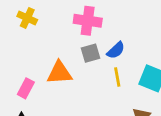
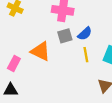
orange triangle: (60, 73) -> (41, 51), turned 30

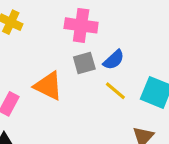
yellow line: (86, 55) -> (115, 91), turned -40

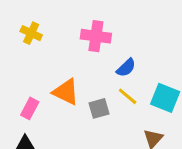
gray square: (84, 63) -> (99, 108), moved

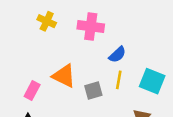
yellow cross: (31, 33) -> (47, 21), moved
yellow line: (128, 96) -> (119, 80), turned 60

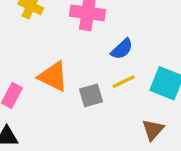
yellow line: (119, 80) -> (124, 82), turned 54

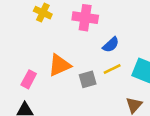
orange triangle: (53, 76) -> (59, 65), turned -50

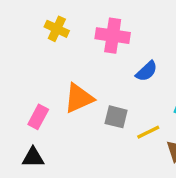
yellow line: (112, 69) -> (148, 132), moved
gray square: (88, 79) -> (116, 117), turned 30

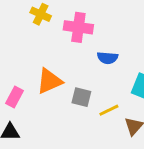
yellow cross: (57, 29) -> (41, 14), moved
blue semicircle: (147, 71) -> (108, 58), turned 48

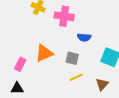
gray square: (81, 97) -> (72, 58), moved
yellow line: (109, 110) -> (76, 77), moved

